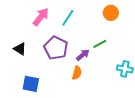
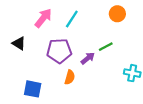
purple pentagon: (56, 48) -> (59, 51), turned -30
black triangle: (20, 49) -> (19, 43), moved
orange semicircle: (77, 73) -> (70, 77), moved

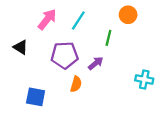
green line: (106, 47) -> (108, 38), moved, turned -48

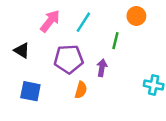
purple arrow: (96, 63) -> (102, 68), turned -42
blue square: (36, 97) -> (30, 91), moved

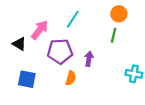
pink arrow: (50, 21) -> (40, 30), moved
green line: (115, 41) -> (114, 35), moved

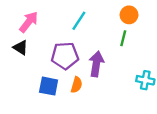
pink arrow: (40, 30) -> (29, 22), moved
purple arrow: (89, 59) -> (96, 64), size x1.5
blue square: (27, 79) -> (49, 86), moved

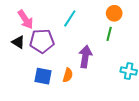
pink arrow: (29, 22) -> (25, 19), turned 108
purple pentagon: (65, 56) -> (42, 41), moved

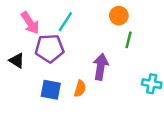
orange circle: (114, 13) -> (119, 16), moved
cyan line: (70, 18) -> (65, 22), moved
black triangle: (18, 42) -> (17, 61), moved

